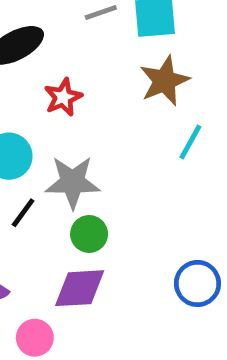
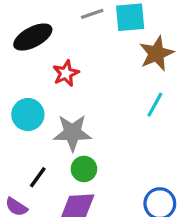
brown star: (164, 81) -> (157, 54), moved
black line: (23, 213) -> (38, 177), moved

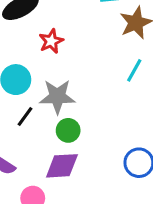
black line: (38, 177) -> (25, 117), moved

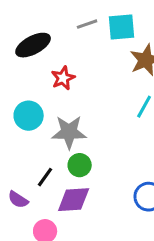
black line: (25, 117) -> (45, 177), moved

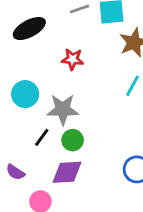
red star: (63, 78) -> (73, 59), moved, turned 30
black line: (45, 177) -> (42, 137), moved

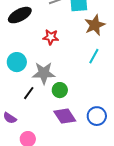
green circle: (73, 140) -> (60, 90), moved
purple diamond: (67, 172) -> (65, 116), moved, turned 60

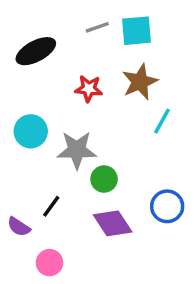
brown star: (95, 25) -> (140, 82), moved
black line: (29, 93) -> (51, 206), moved
blue circle: (97, 116) -> (167, 206), moved

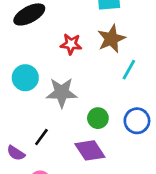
green circle: (104, 179) -> (98, 118), moved
blue circle: (167, 206) -> (137, 121), moved

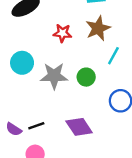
green circle: (98, 118) -> (86, 77), moved
black line: (41, 137) -> (36, 126), moved, turned 35

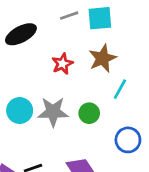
red star: (62, 33) -> (62, 64), turned -30
cyan circle: (22, 63) -> (20, 111), moved

